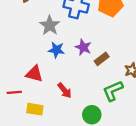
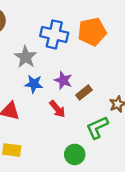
red arrow: (65, 90) -> (57, 109), moved

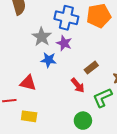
purple star: (63, 80) -> (64, 43), moved
red arrow: (57, 109) -> (78, 85), moved

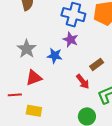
gray star: (42, 37) -> (27, 49), moved
red triangle: (28, 83) -> (34, 78), turned -36

